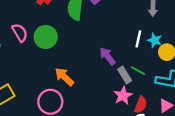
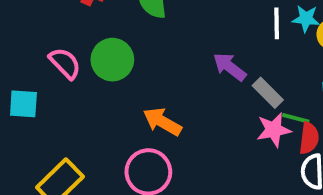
green line: (138, 71) -> (296, 118), moved
pink star: (123, 96) -> (274, 130), turned 30

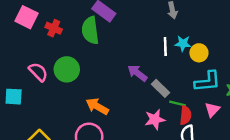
pink star: (274, 130) -> (155, 119), moved

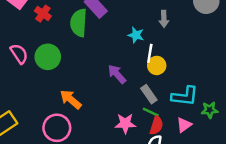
cyan star: (183, 43) -> (136, 35), moved
yellow circle: (199, 53) -> (157, 65), moved
gray rectangle: (160, 88) -> (149, 94), moved

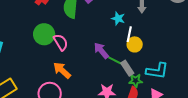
pink semicircle: (19, 54) -> (61, 42), moved
green star: (210, 110) -> (136, 81), moved
green line: (151, 112) -> (115, 60), moved

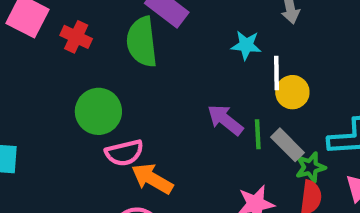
pink semicircle: (61, 42) -> (124, 153), moved, turned 120
green line: (115, 60) -> (258, 134), turned 72

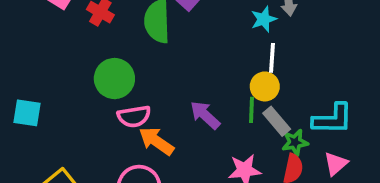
cyan star: (246, 45) -> (264, 19), moved, turned -30
yellow circle: (292, 92) -> (265, 86), moved
purple arrow: (225, 120) -> (205, 115), moved

